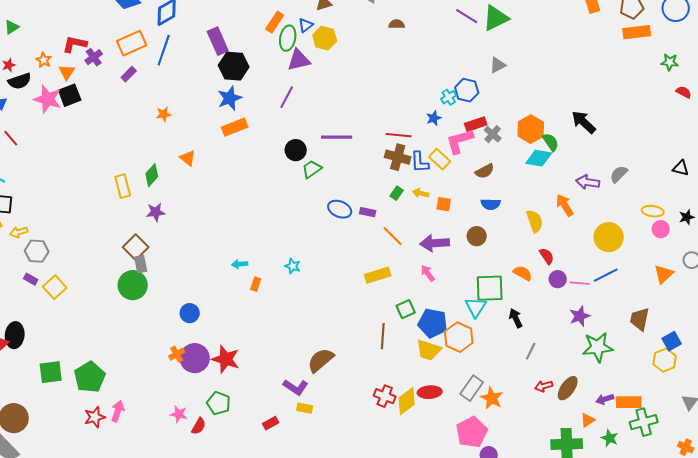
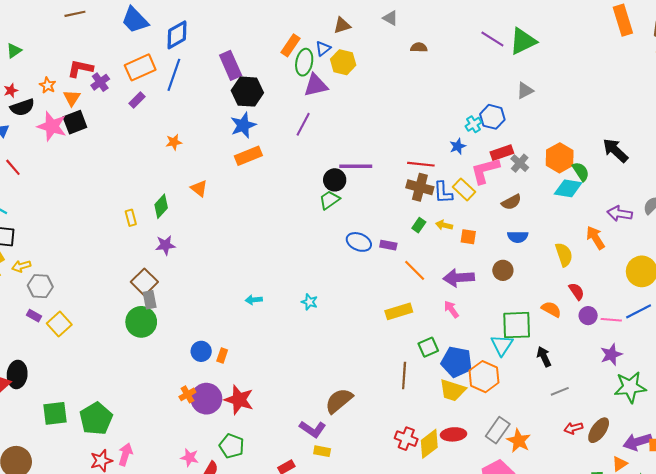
black circle: (296, 150) -> (335, 180), moved
yellow rectangle: (123, 186) -> (131, 218), size x0.7
orange rectangle: (256, 284) -> (222, 356), moved
gray line: (531, 351) -> (560, 391), turned 42
purple arrow: (605, 399) -> (638, 442), size x1.5

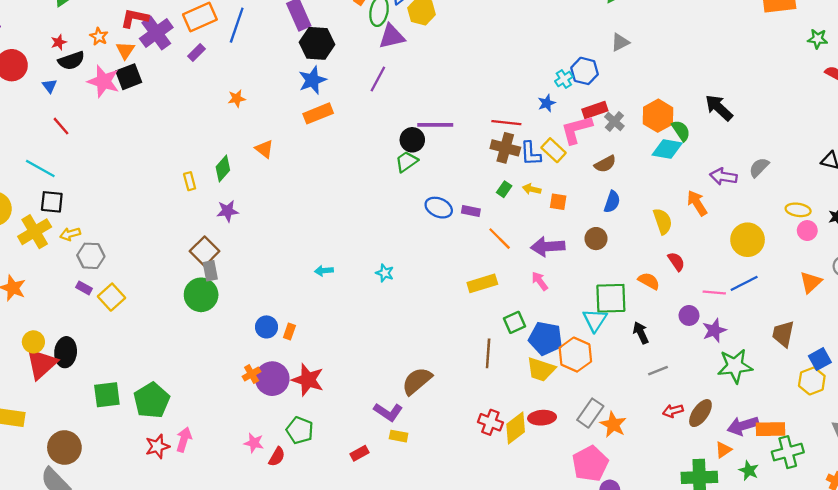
purple cross: (100, 82) -> (156, 33), size x1.6
blue semicircle: (518, 237) -> (612, 202), turned -72
purple circle: (588, 316) -> (689, 315), moved

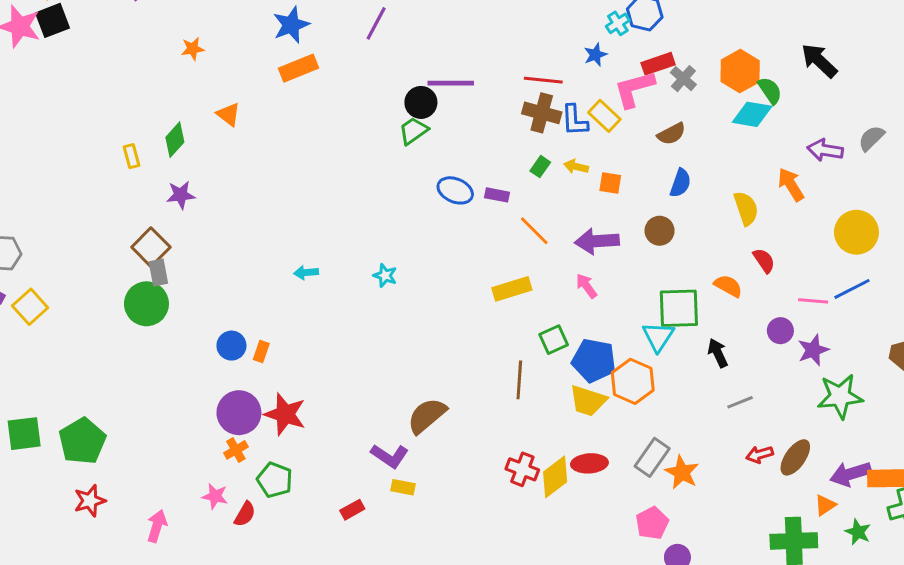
orange cross: (252, 374) -> (236, 450), moved
pink arrow: (184, 439) -> (157, 526), moved
pink pentagon: (590, 464) -> (652, 523), size x0.7

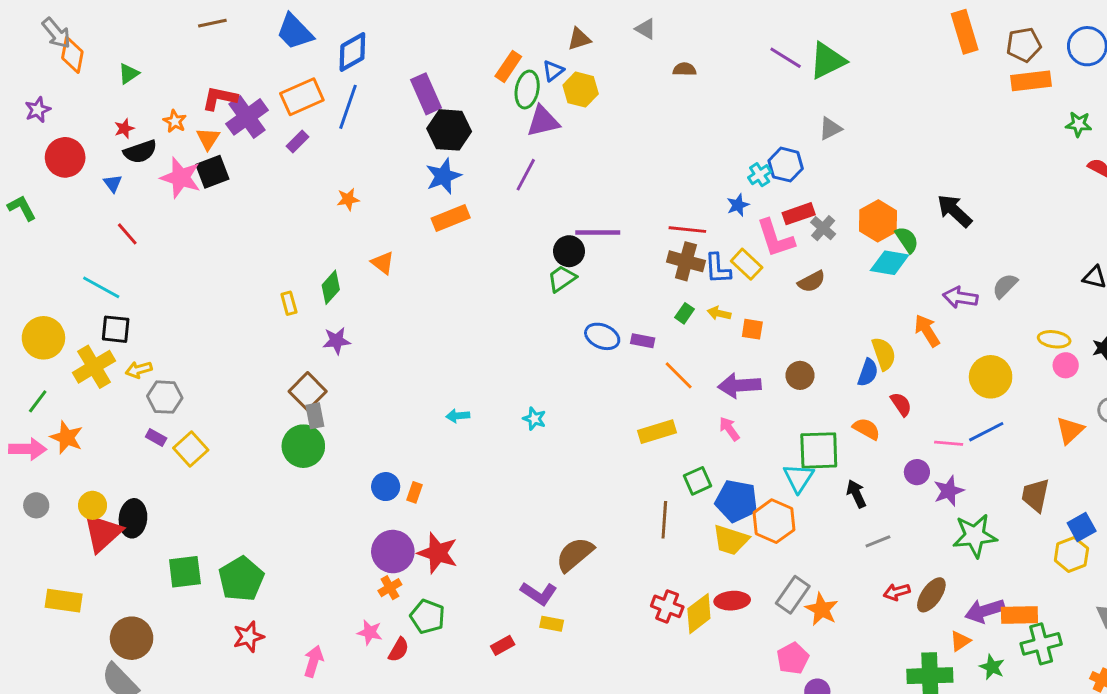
pink L-shape: (634, 89) -> (775, 238), turned -93
blue semicircle: (680, 183) -> (868, 372), moved

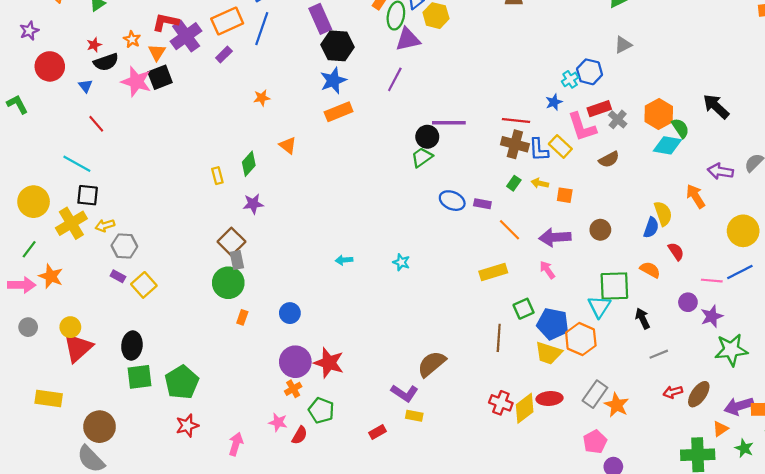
orange rectangle: (415, 492) -> (242, 317), moved
black ellipse: (133, 518) -> (132, 345), moved

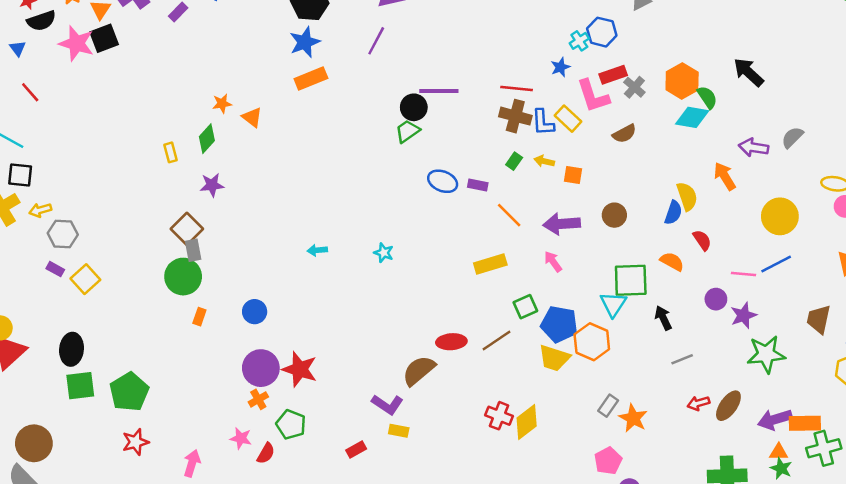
orange star: (262, 98) -> (222, 104), moved
brown line: (499, 338) -> (497, 340), turned 52
gray rectangle: (595, 394) -> (608, 406), size x0.7
red ellipse: (550, 398) -> (451, 342), moved
orange triangle: (720, 429) -> (779, 452), moved, turned 35

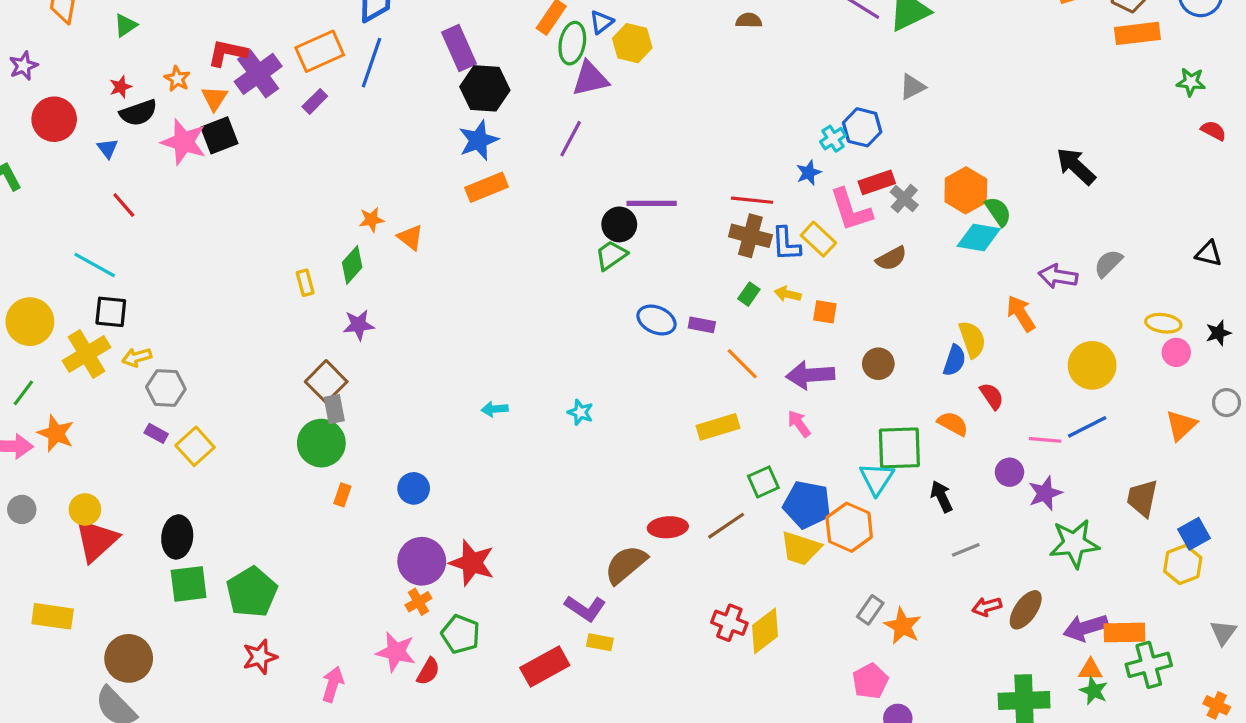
black arrow: (749, 72) -> (1076, 166), moved
pink star: (241, 438) -> (396, 652), size x1.4
red rectangle: (356, 450) -> (545, 667), size x1.8

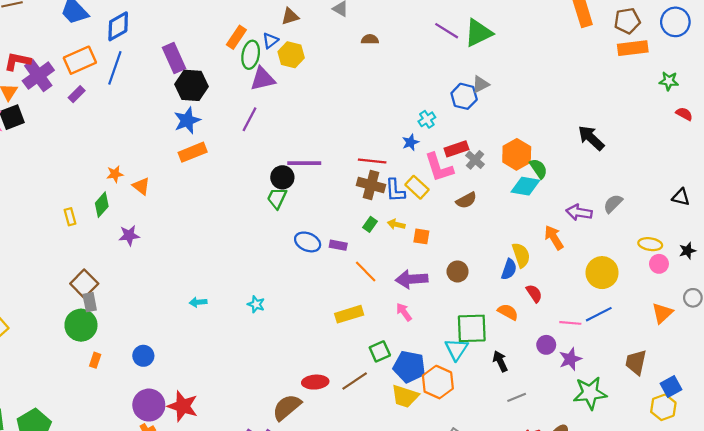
blue hexagon: (862, 127) -> (464, 96), moved
green trapezoid: (611, 255) -> (277, 198), turned -30
purple star: (359, 325) -> (129, 235), moved

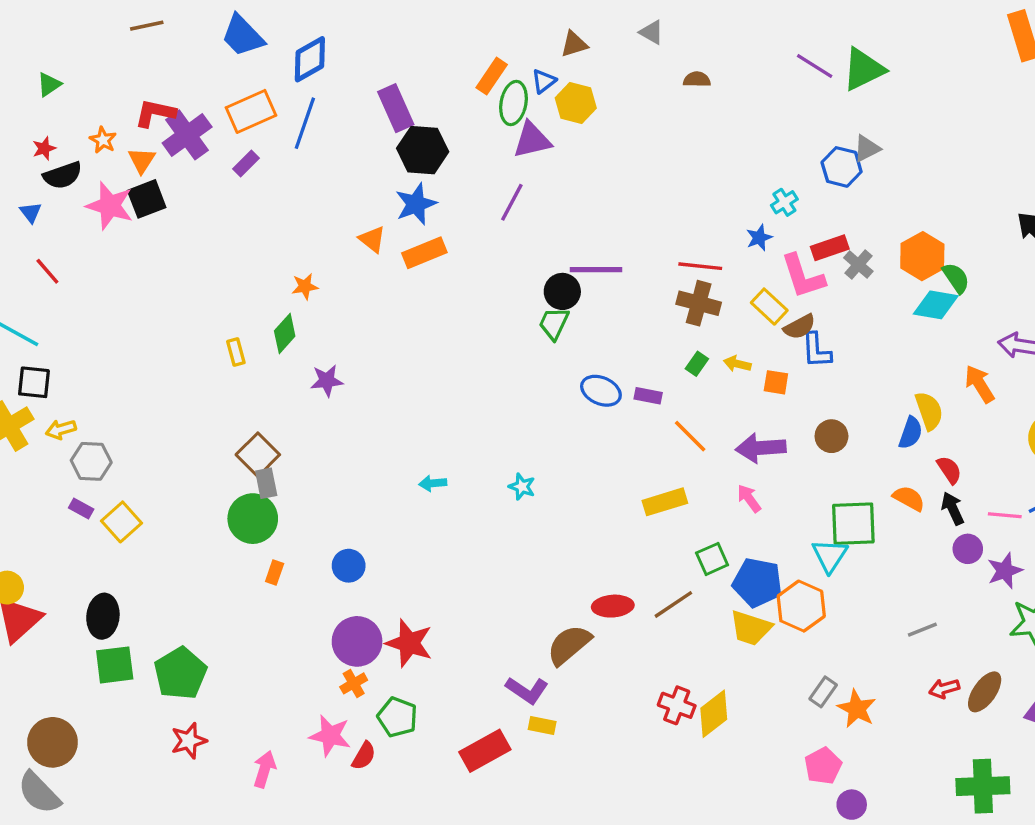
orange triangle: (141, 186) -> (372, 239), moved
blue L-shape: (395, 190) -> (816, 350), moved
brown semicircle: (466, 200) -> (800, 327), moved
black arrow: (500, 361) -> (953, 508), moved

